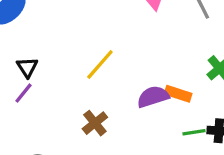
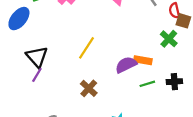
black triangle: (27, 67) -> (37, 57), size x1.5
green line: (194, 132) -> (147, 84), moved

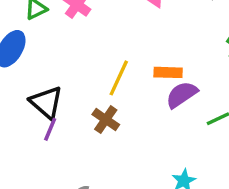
orange rectangle: (143, 60) -> (168, 72), moved
brown cross: (89, 88) -> (106, 120), moved

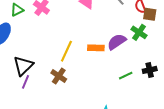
purple semicircle: (182, 95) -> (117, 42), moved
black triangle: (46, 102) -> (23, 66), turned 35

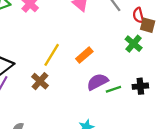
purple semicircle: (117, 42) -> (97, 82), moved
orange rectangle: (96, 48) -> (84, 55), turned -49

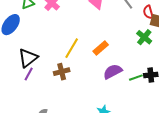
brown cross: (40, 81) -> (62, 72), turned 35
green line: (113, 89) -> (136, 78), moved

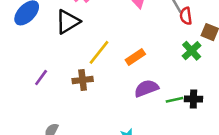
red semicircle: (148, 12) -> (186, 16), moved
black triangle: (28, 58) -> (68, 22), moved

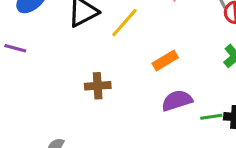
yellow line: (99, 52) -> (124, 23), moved
purple line: (41, 77) -> (15, 48), moved, turned 66

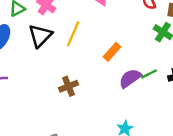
green line: (211, 117) -> (149, 74), moved

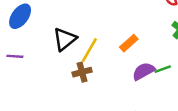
yellow line: (73, 34) -> (89, 50), moved
black triangle: (40, 36) -> (65, 39), moved

